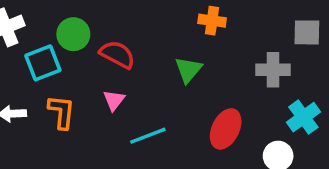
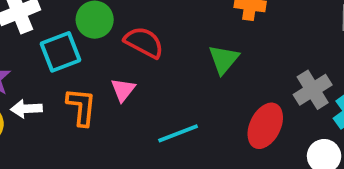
gray cross: (273, 70) -> (313, 90), moved, turned -32
pink triangle: (114, 100) -> (123, 90), moved

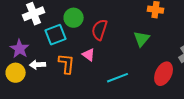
red semicircle: (144, 42) -> (100, 30), turned -100
pink triangle: (123, 90) -> (89, 55), turned -32

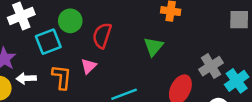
pink triangle: (89, 55) -> (89, 66), turned 40

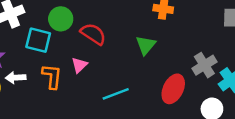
red semicircle: (102, 36) -> (93, 34), turned 105
cyan square: (48, 42) -> (38, 40), turned 35

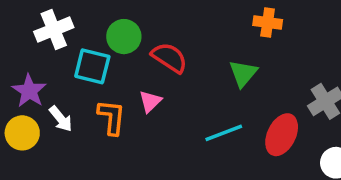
white arrow: (16, 78) -> (61, 119), turned -126
cyan line: (116, 94) -> (224, 133), moved

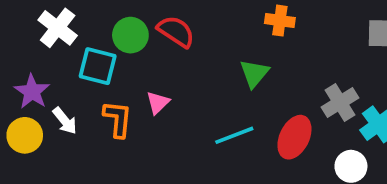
white cross: (54, 30) -> (58, 28), turned -30
red semicircle: (169, 58) -> (176, 31), moved

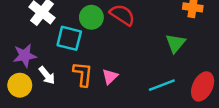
purple star: (32, 92) -> (25, 56), turned 30
pink triangle: (158, 103) -> (110, 77), moved

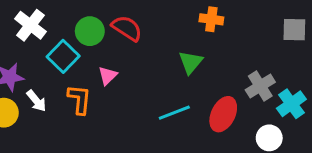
cyan square: (69, 38) -> (63, 56), turned 30
pink triangle: (110, 77) -> (108, 76), moved

